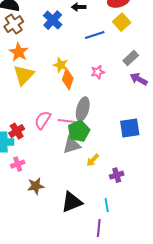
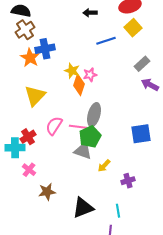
blue cross: (53, 20) -> (45, 49), moved, turned 36
pink star: (98, 72) -> (90, 75), moved
yellow triangle: (24, 75) -> (35, 96), moved
gray triangle: (72, 145) -> (83, 151), turned 36
pink cross: (18, 164) -> (29, 170), turned -32

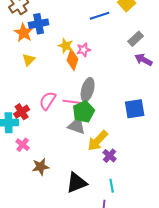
yellow triangle: (35, 96) -> (29, 60), moved, size x0.6
yellow arrow: (104, 166) -> (98, 141), size x1.6
purple cross: (128, 181) -> (110, 156), moved, turned -32

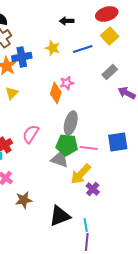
gray rectangle: (136, 39) -> (110, 72), moved
yellow star: (66, 46) -> (53, 48), moved
pink line: (72, 102) -> (89, 148), moved
green pentagon: (84, 112) -> (67, 145), turned 30
cyan line: (112, 186) -> (86, 225), moved

